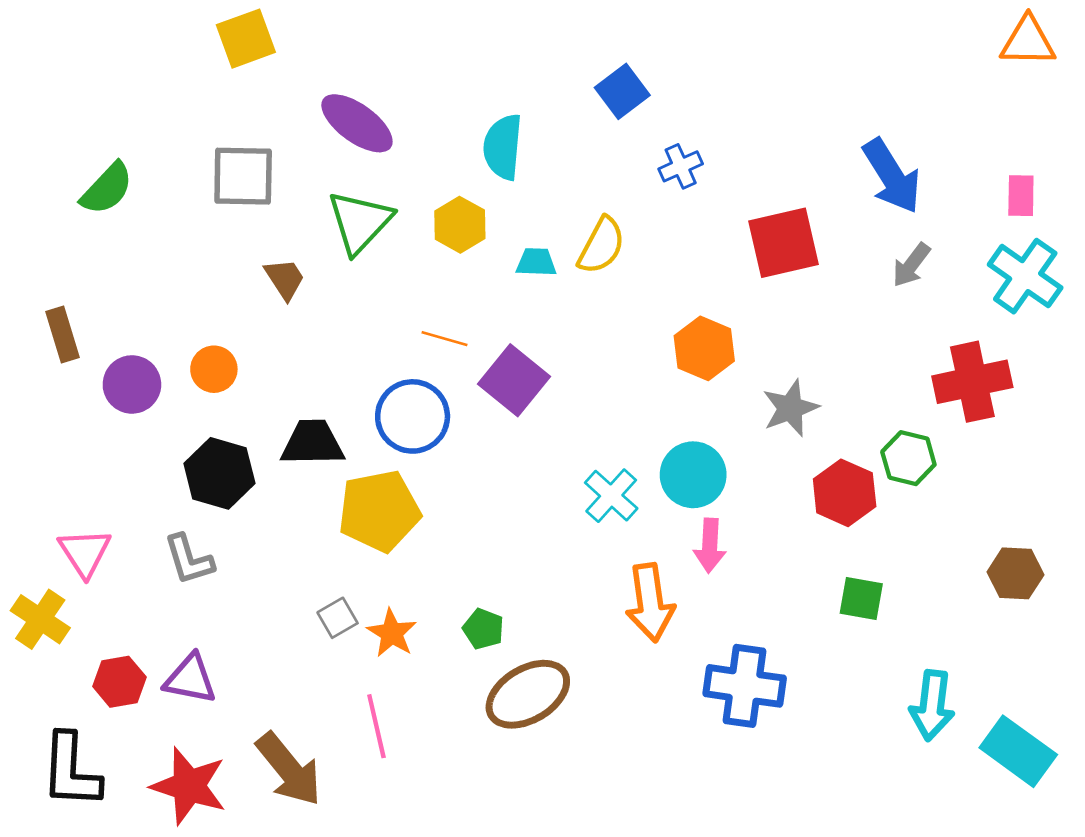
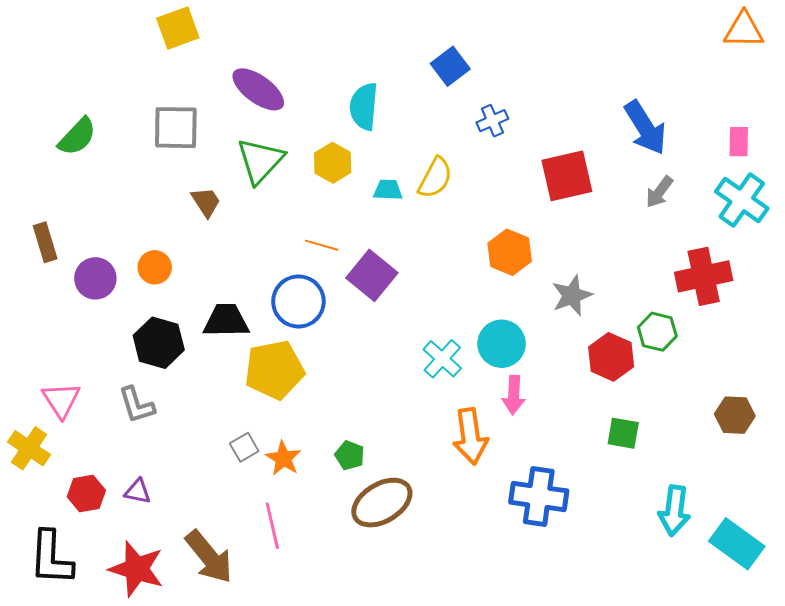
purple triangle: (190, 679) -> (138, 491), size x0.7

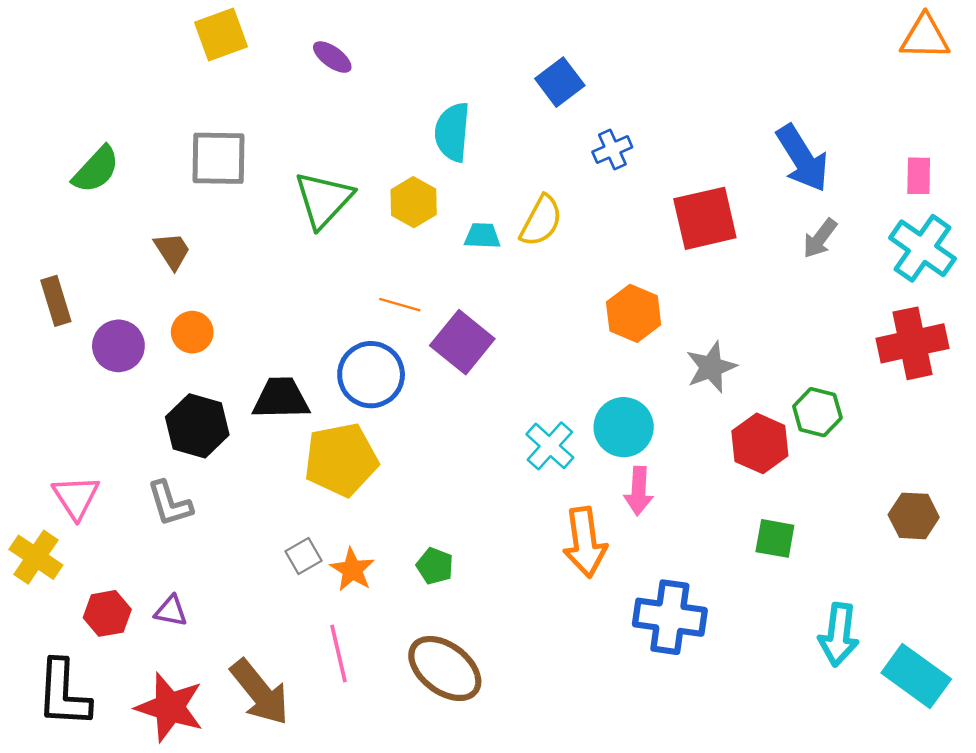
purple ellipse: (258, 89) -> (332, 57), moved, size x0.6
brown trapezoid: (206, 202) -> (172, 251), moved
red cross: (704, 276) -> (912, 343), moved
brown ellipse: (382, 503) -> (445, 668), moved, turned 68

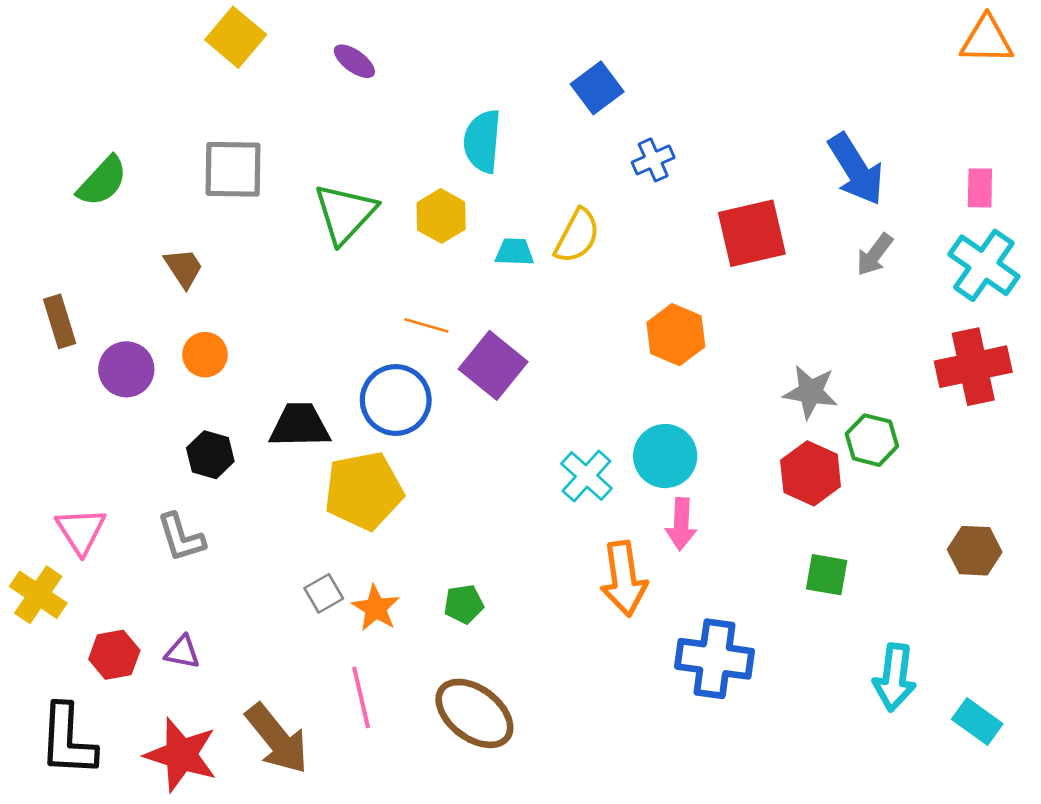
yellow square: (221, 35) -> (236, 37), turned -30
gray star: (711, 367) -> (811, 392), moved, turned 30
black hexagon: (197, 426) -> (210, 455), size x0.7
green pentagon: (435, 566) -> (464, 604), turned -30
cyan rectangle: (916, 676) -> (977, 721), size x0.7

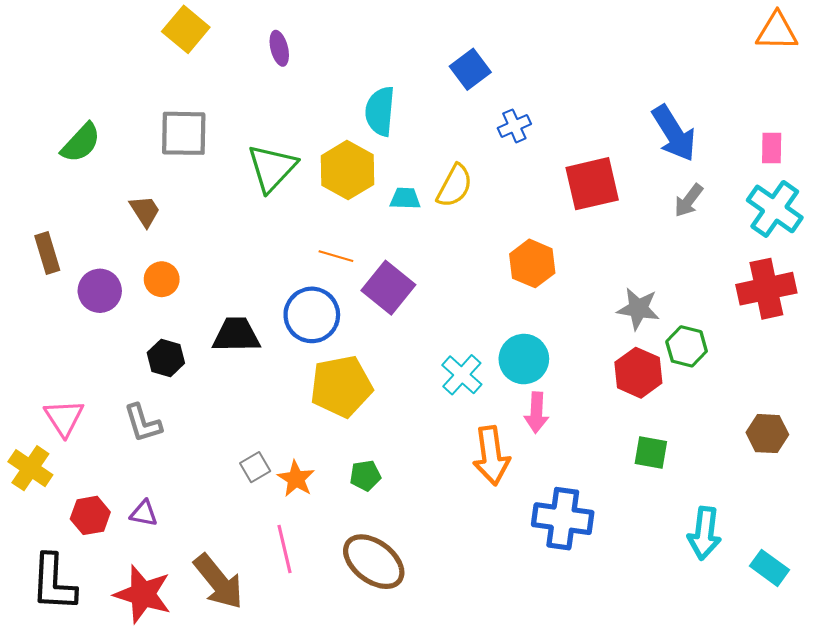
purple ellipse: (354, 61) -> (279, 48), turned 40
yellow hexagon: (441, 216) -> (347, 170), size x1.4
yellow pentagon: (364, 491) -> (341, 386), moved

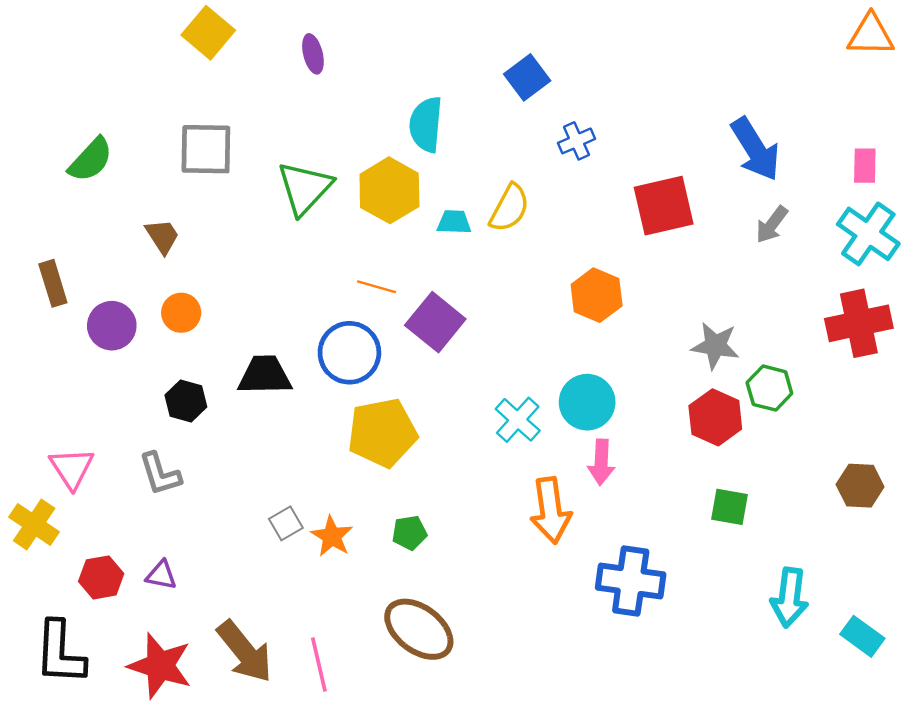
pink line: (284, 549) -> (319, 665), moved

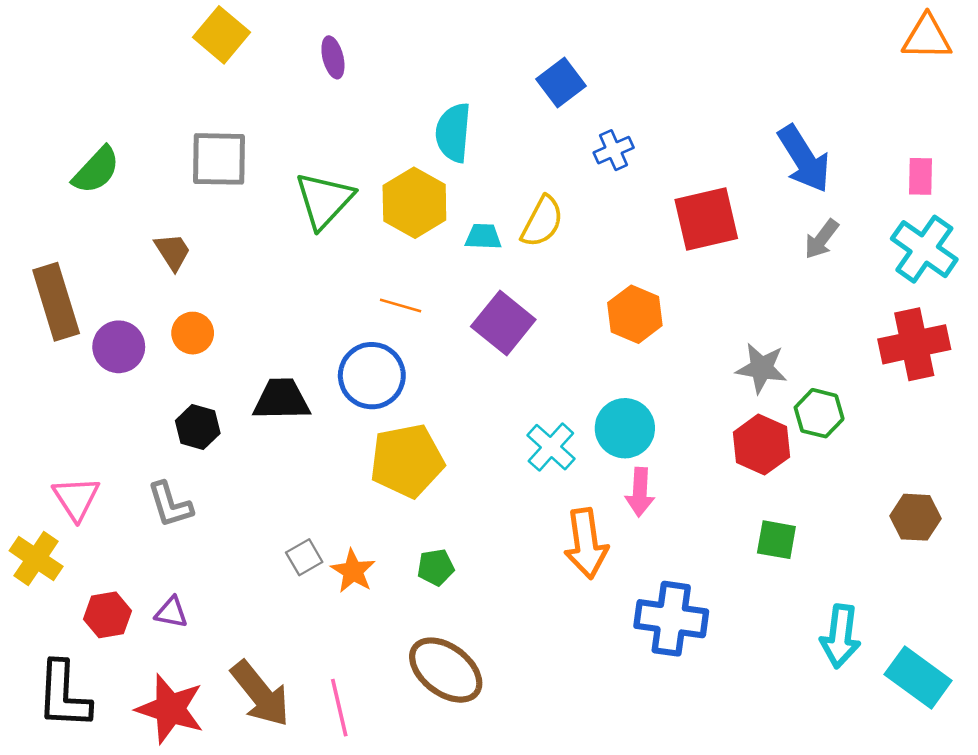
brown rectangle: (53, 283) -> (56, 302), size x1.5
purple square: (435, 322) -> (503, 323), moved
cyan rectangle: (862, 636) -> (918, 678), size x1.4

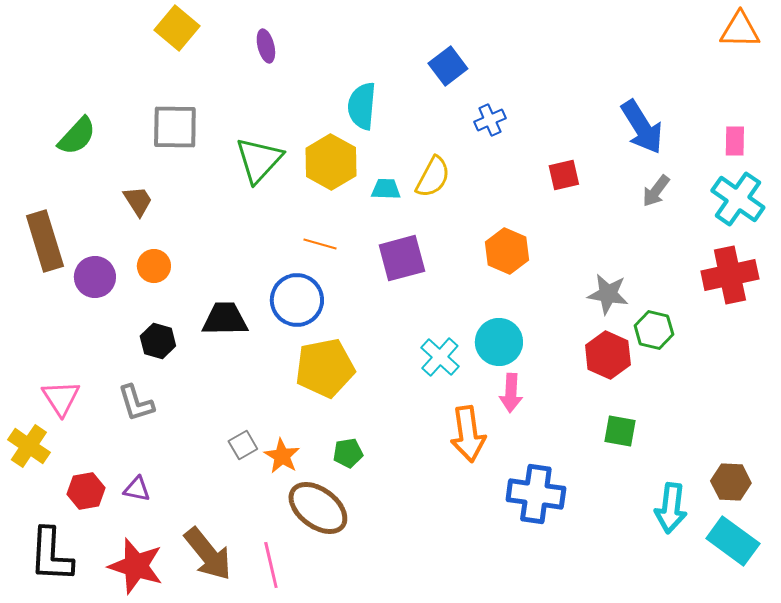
red square: (706, 219) -> (564, 175), size x0.6
purple square: (503, 323) -> (402, 258), turned 36
brown hexagon: (916, 517) -> (731, 482), moved
brown ellipse: (446, 670) -> (318, 508), moved

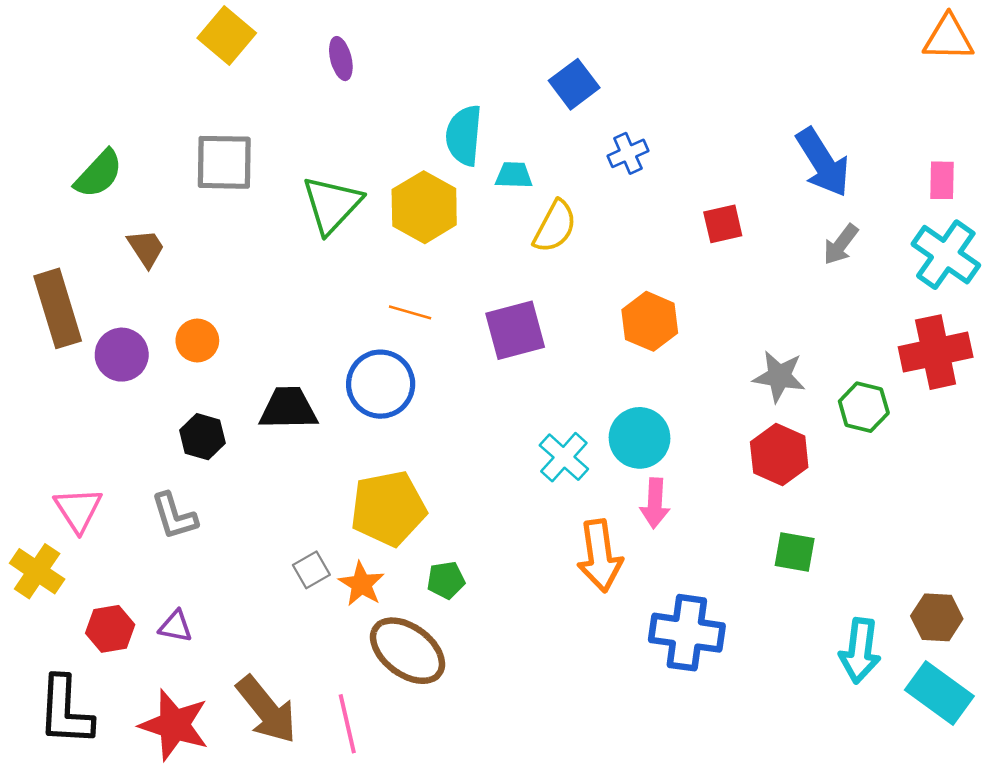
cyan trapezoid: (386, 189) -> (514, 175), moved
brown trapezoid: (138, 201) -> (146, 248), moved
green hexagon: (654, 330) -> (864, 407), moved
yellow pentagon: (325, 368) -> (388, 508), moved

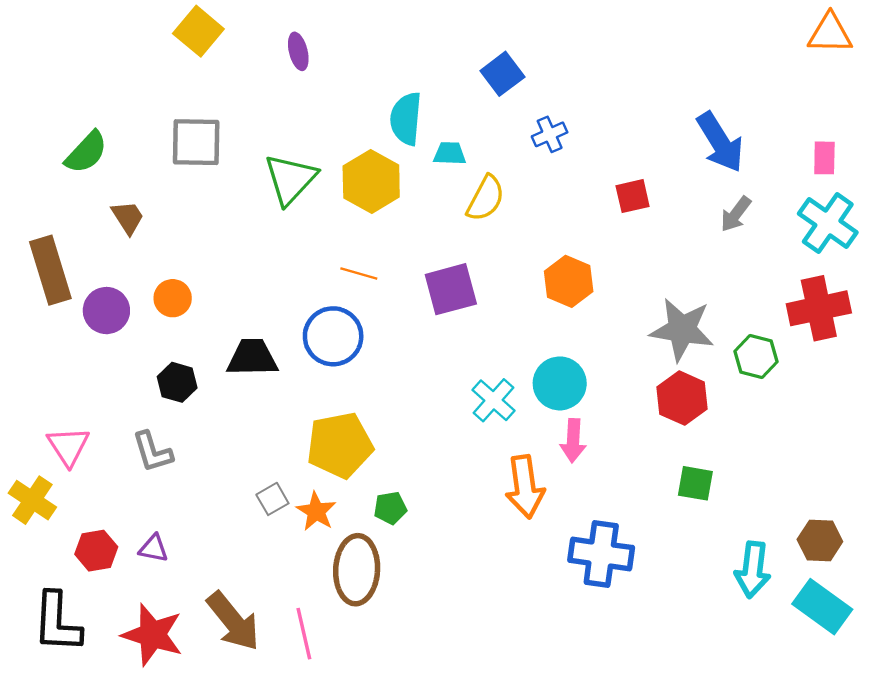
gray star: (779, 376) -> (682, 330), size x1.4
brown ellipse: (408, 651) -> (357, 570), turned 56

